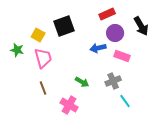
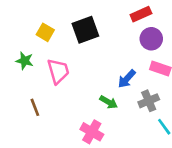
yellow square: (38, 35) -> (45, 32), moved
blue arrow: (98, 48) -> (127, 79), moved, turned -35
brown line: (43, 88) -> (35, 107), moved

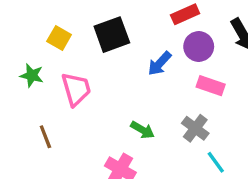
blue arrow: (127, 79) -> (160, 64), moved
gray cross: (149, 101) -> (195, 128), turned -30

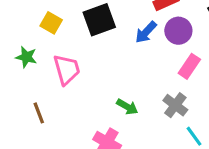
blue arrow: (160, 64) -> (146, 32), moved
pink rectangle: (211, 86) -> (189, 66), turned -75

